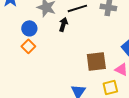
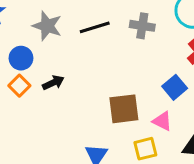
black arrow: (63, 24) -> (53, 83), moved, turned 48

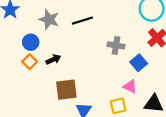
gray cross: (142, 26) -> (116, 45), moved
brown square: (124, 109) -> (66, 90), moved

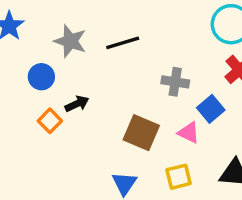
orange square: (30, 62) -> (50, 121), moved
pink triangle: (130, 86) -> (189, 133), moved
brown square: (66, 90) -> (141, 133), moved, turned 30

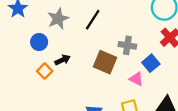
gray star: (70, 41) -> (58, 19), turned 30
black line: (123, 43) -> (93, 20), turned -40
brown square: (141, 133) -> (105, 62), moved

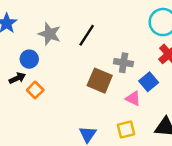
gray star: (58, 19) -> (50, 34), turned -30
black arrow: (63, 60) -> (17, 78), moved

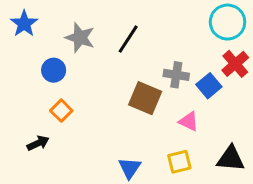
black arrow: (17, 78) -> (38, 143), moved
blue square: (149, 82) -> (209, 86), moved

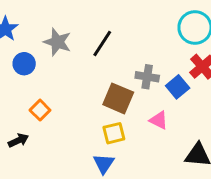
blue circle: (54, 70) -> (24, 64), moved
yellow square: (179, 162) -> (114, 133), moved

